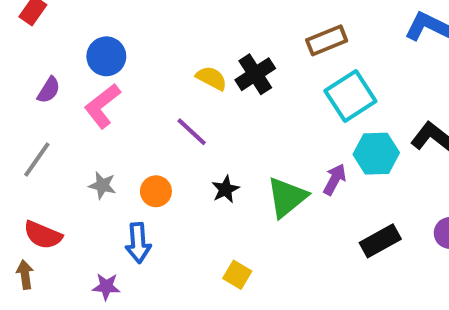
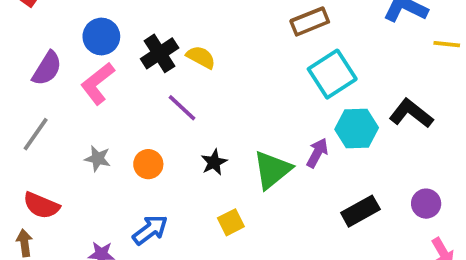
black cross: (255, 74) -> (160, 53), moved
purple semicircle: (49, 90) -> (47, 68), size x1.4
blue arrow: (138, 243) -> (150, 230), moved, turned -123
yellow square: (237, 275) -> (231, 222), moved, turned 32

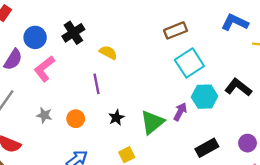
blue circle: (101, 37) -> (35, 37), moved
black cross: (160, 53) -> (73, 33), moved
purple line: (182, 108) -> (97, 84), turned 36

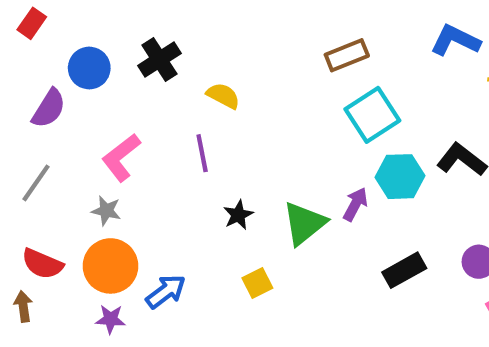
pink L-shape: (44, 69) -> (121, 157), moved
orange circle: (76, 119) -> (111, 266), moved, size x1.6

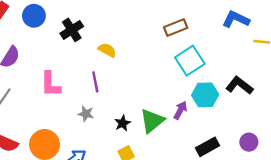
blue circle: (89, 68) -> (34, 16), moved
pink L-shape: (121, 157) -> (50, 84), turned -52
gray star: (106, 211) -> (86, 114), moved
black star: (238, 215) -> (123, 123), moved

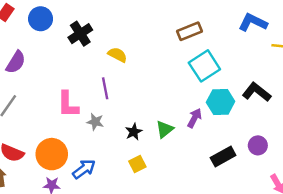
pink L-shape: (50, 84) -> (68, 104), moved
green triangle: (152, 121) -> (165, 129), size x0.7
purple circle: (249, 142) -> (258, 145), moved

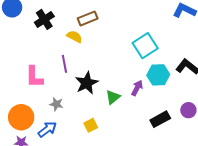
brown rectangle: (190, 31) -> (88, 18), moved
gray star: (95, 122) -> (56, 104), moved
black star: (134, 132) -> (87, 83), moved, size x1.6

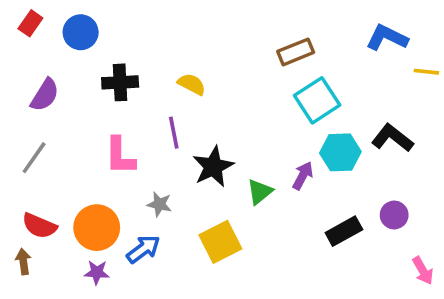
brown rectangle: (88, 18) -> (296, 52), moved
black cross: (44, 19) -> (120, 82), moved, turned 30
yellow square: (91, 125) -> (220, 242), size x1.6

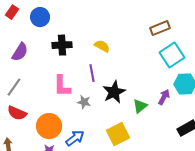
gray star: (159, 204) -> (84, 102), moved
red semicircle: (39, 226) -> (17, 113), moved

